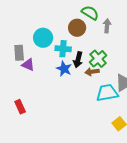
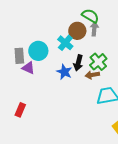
gray arrow: (107, 26) -> (94, 29), moved
cyan circle: (43, 38) -> (38, 51), moved
cyan cross: (63, 49) -> (65, 43), moved, turned 35
red rectangle: (20, 107) -> (20, 110), turned 48

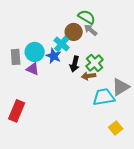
gray arrow: (94, 29) -> (91, 30), turned -56
purple triangle: (28, 68) -> (33, 69), moved
blue star: (64, 72) -> (54, 56), moved
red rectangle: (20, 110) -> (17, 111), size x1.5

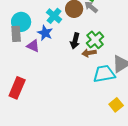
cyan cross: (62, 44) -> (54, 16), moved
cyan circle: (35, 52) -> (21, 22), moved
blue star: (54, 56) -> (45, 33), moved

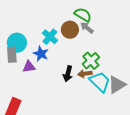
black arrow: (75, 41) -> (68, 74), moved
purple triangle: (33, 46) -> (29, 67), turned -32
cyan trapezoid: (104, 74) -> (100, 82), moved, turned 55

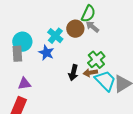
green semicircle: (83, 15) -> (88, 14), turned 84
purple triangle: (29, 67) -> (24, 84), moved

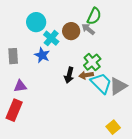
green semicircle: (88, 14) -> (94, 16), moved
cyan circle: (22, 42) -> (36, 22), moved

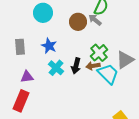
cyan cross: (51, 38) -> (56, 68), moved
gray triangle: (118, 86) -> (125, 60), moved

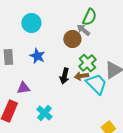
brown circle: (78, 22) -> (72, 39), moved
cyan cross: (56, 68) -> (44, 113), moved
purple triangle: (27, 77) -> (23, 88), moved

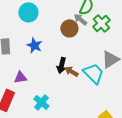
green cross: (87, 63) -> (101, 23), moved
brown arrow: (81, 76) -> (71, 71), moved, turned 40

